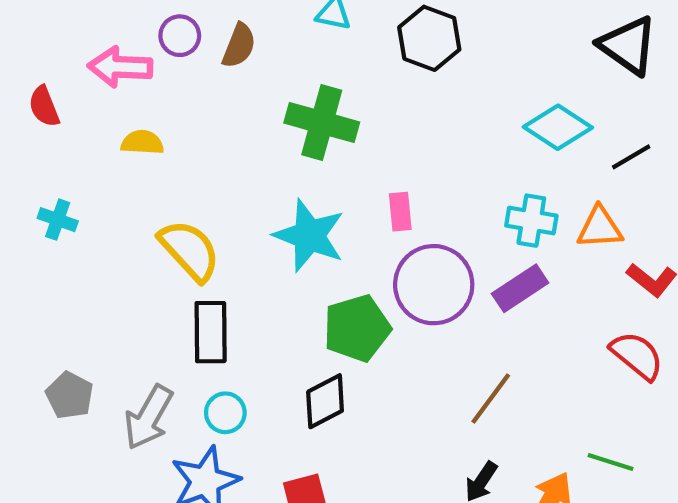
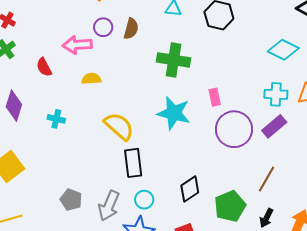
green pentagon: (357, 328) -> (230, 206), moved

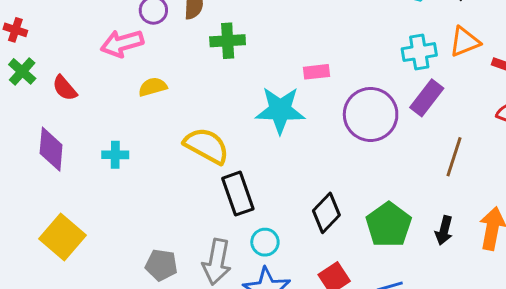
green cross: (174, 60) -> (228, 41), moved, size x0.7
red semicircle: (44, 67) -> (65, 88), moved
pink rectangle: (215, 97) -> (317, 72), moved, turned -72
brown line: (266, 179) -> (454, 157), moved

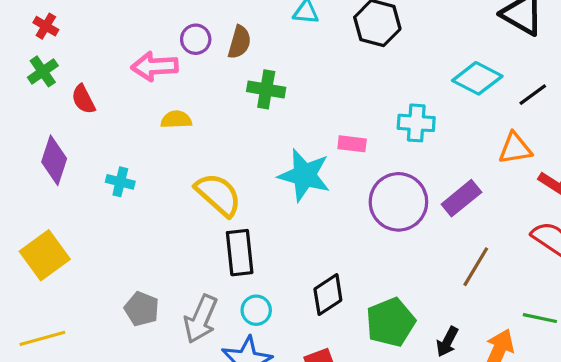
cyan cross: (419, 52) -> (416, 123), moved

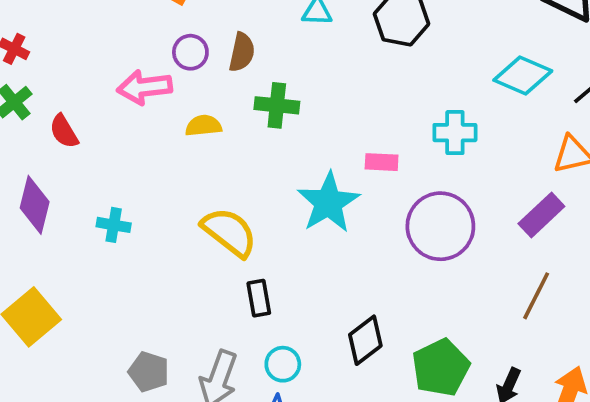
yellow semicircle: (176, 120) -> (203, 126), moved
cyan star: (304, 175) -> (328, 203), turned 30
purple rectangle: (461, 198) -> (541, 215), moved
black rectangle: (240, 253) -> (259, 298), size x0.7

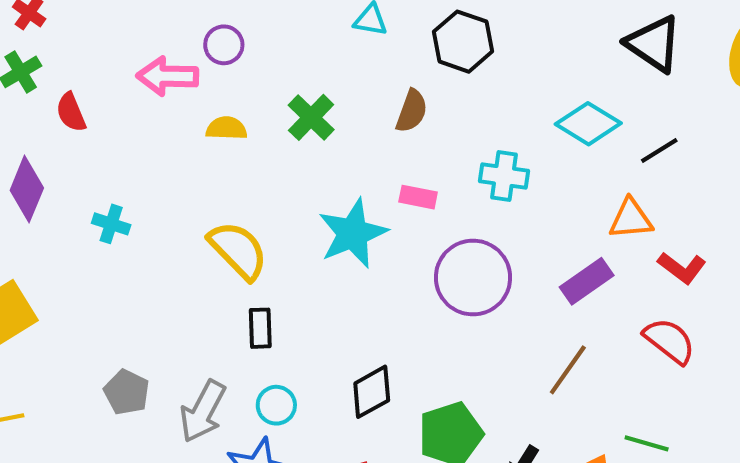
brown semicircle: (242, 52) -> (412, 111), moved
green cross: (277, 105) -> (311, 117), turned 30

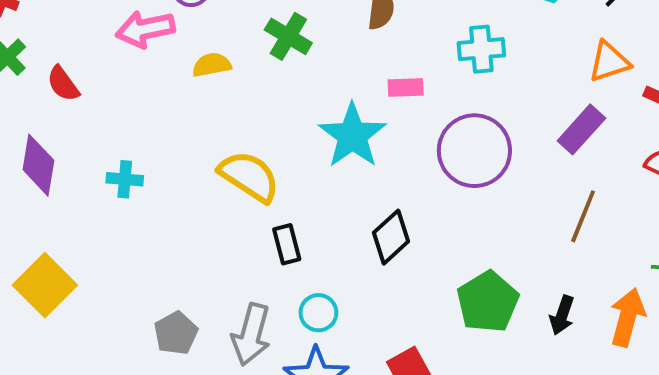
gray pentagon: (127, 392) -> (176, 333), turned 30
black diamond: (372, 392) -> (391, 237), moved

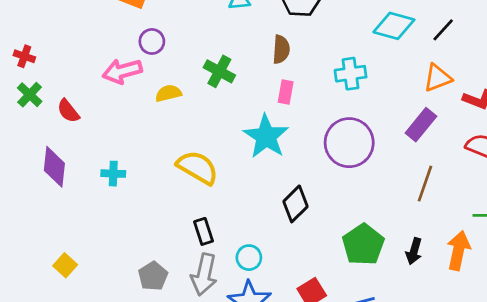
pink rectangle: (406, 87) -> (286, 92), moved, turned -75
black rectangle: (287, 244) -> (204, 231), moved
yellow square: (45, 285) -> (65, 265), moved, size x0.6

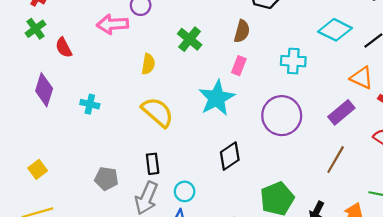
orange triangle: (437, 78) -> (362, 78), turned 35
yellow semicircle: (168, 93) -> (148, 64), moved, turned 102
gray pentagon: (153, 276) -> (106, 179), moved, turned 30

